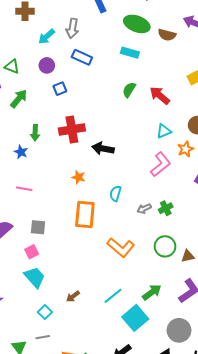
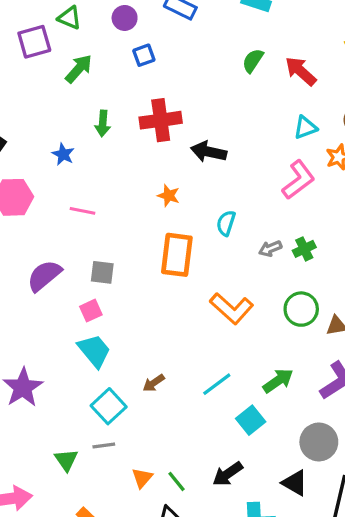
blue star: (21, 152) -> (63, 154), moved
cyan square: (45, 312) -> (109, 406), size x1.5
cyan square: (135, 318) -> (251, 420), size x0.7

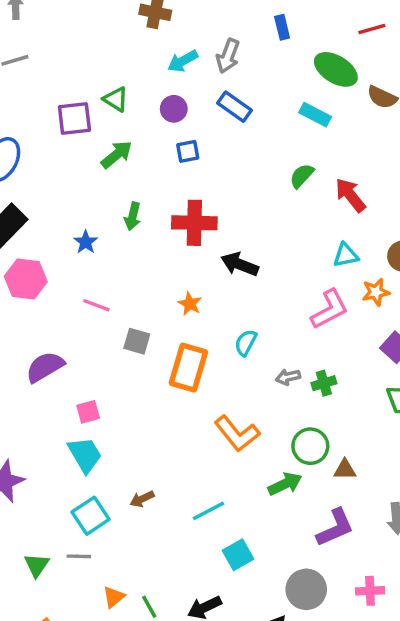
gray square: (102, 272) -> (137, 341), moved
green arrow: (278, 381) -> (285, 484), moved

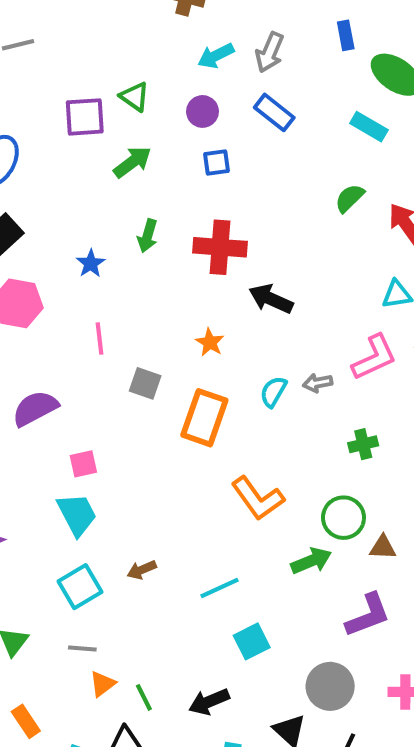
blue rectangle: (282, 27) -> (346, 35), moved
pink line: (96, 305) -> (99, 339), turned 60
gray arrow: (288, 377) -> (318, 383), moved
gray line: (79, 556) -> (82, 648), moved

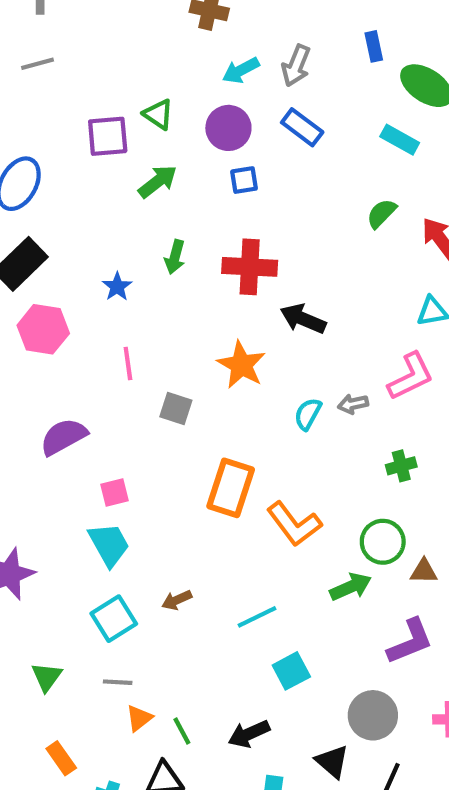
purple circle: (202, 111) -> (228, 128), size x1.4
orange star: (210, 342) -> (241, 365), size x1.6
orange rectangle: (204, 418) -> (231, 488), moved

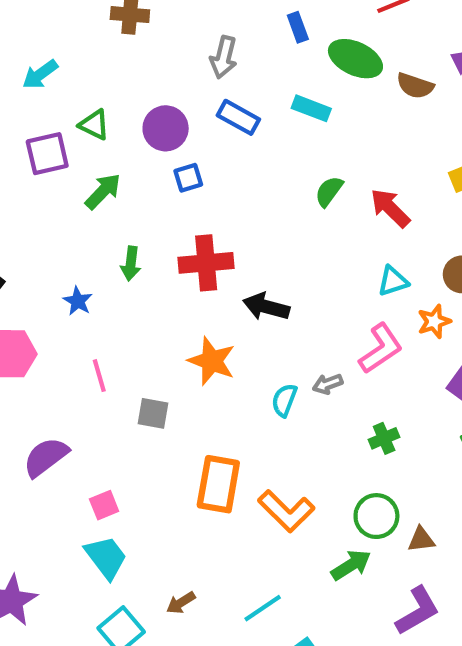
cyan arrow: (241, 70) -> (40, 74), moved
cyan rectangle: (400, 140) -> (311, 108), moved

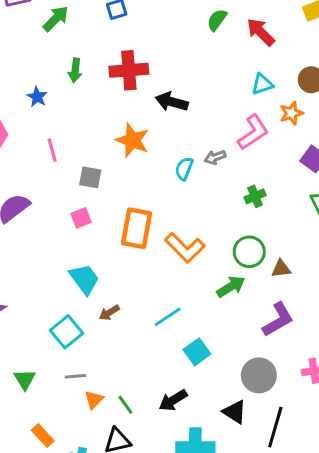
pink square: (104, 505) -> (81, 218), moved
cyan trapezoid: (106, 557) -> (84, 279), moved

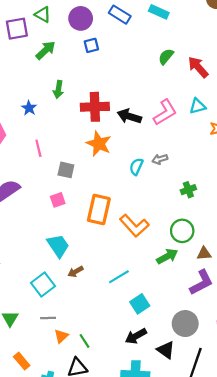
red cross: (129, 70) -> (95, 107), moved
pink L-shape: (253, 132) -> (165, 112), moved
brown triangle: (281, 269) -> (204, 254), moved
black arrow: (173, 400) -> (136, 336), moved

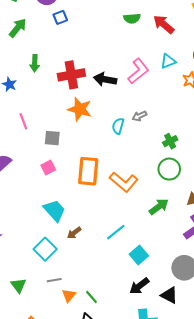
green semicircle: (166, 57) -> (132, 18), turned -126
green circle: (182, 231) -> (169, 169), moved

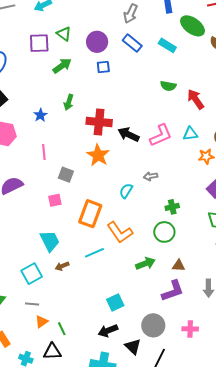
cyan semicircle: (118, 126) -> (126, 191), moved
cyan line: (116, 232) -> (94, 253), moved

